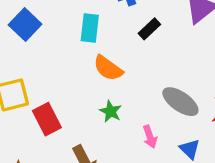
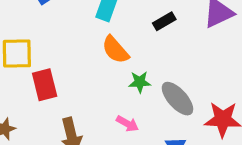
green star: (111, 111) -> (140, 82), moved, turned 30
pink arrow: (150, 137) -> (127, 124), moved, turned -55

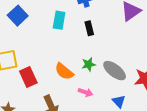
black rectangle: (164, 21) -> (89, 28), moved, turned -64
orange semicircle: (115, 50) -> (64, 71), moved

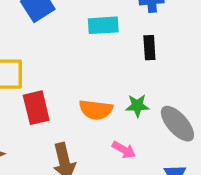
cyan rectangle: (59, 20) -> (103, 25), turned 66
orange semicircle: (64, 71) -> (96, 110), turned -42

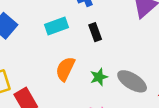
orange semicircle: (96, 110) -> (65, 69), moved, turned 125

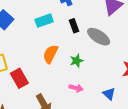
gray ellipse: (132, 81) -> (99, 37), moved

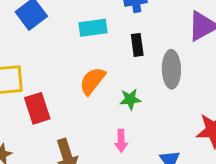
gray ellipse: (99, 37) -> (171, 69), turned 45
pink arrow: (76, 88) -> (121, 141), turned 64

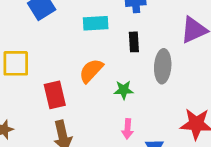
red rectangle: (37, 108) -> (55, 95), moved
pink arrow: (121, 141) -> (127, 129), moved

